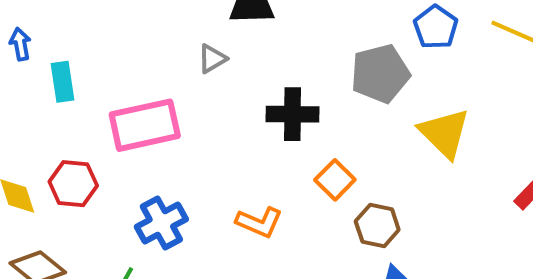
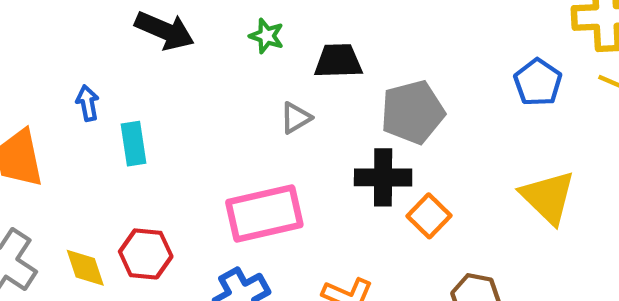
gray pentagon: (380, 74) -> (413, 112), moved
pink rectangle: (145, 125) -> (264, 214), moved
orange square: (335, 180) -> (429, 216), moved

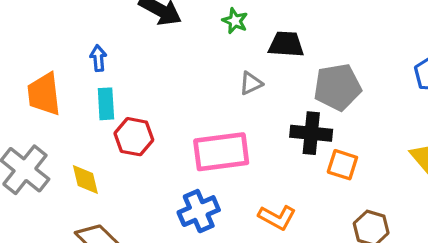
cyan rectangle: (134, 144) -> (106, 104), moved
orange square: (429, 216) -> (342, 165), turned -32
red hexagon: (146, 254) -> (134, 137), moved

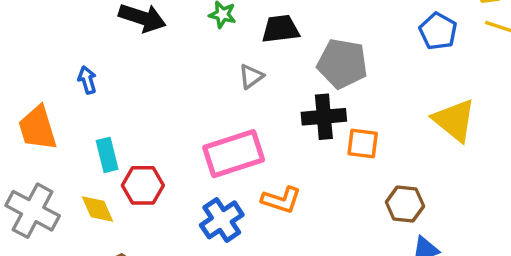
gray pentagon: (337, 87) -> (342, 63), turned 30
cyan rectangle: (106, 104) -> (107, 155), moved
red hexagon: (134, 137) -> (143, 185), moved
orange L-shape: (277, 217) -> (281, 200), moved

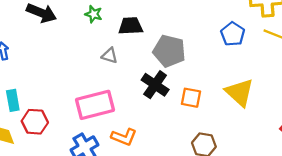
gray triangle: (251, 76) -> (110, 56), turned 49
black cross: (324, 117) -> (155, 85), turned 36
orange square: (363, 143) -> (191, 98), moved

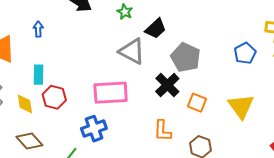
black trapezoid: (131, 26) -> (156, 29), turned 130
gray triangle: (110, 56) -> (132, 51), size x1.8
orange L-shape: (124, 137) -> (162, 131), moved, turned 60

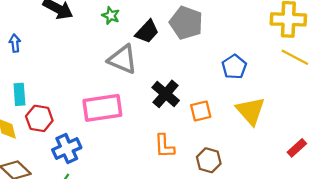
blue pentagon: (245, 53) -> (234, 67), moved
gray pentagon: (186, 57) -> (186, 23), moved
orange square: (197, 103) -> (201, 111), turned -30
blue cross: (94, 129) -> (67, 149), moved

